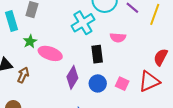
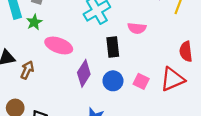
green star: (30, 41) -> (34, 22), moved
red semicircle: (161, 57) -> (186, 51), turned -36

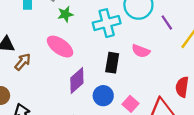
green star: (34, 22) -> (65, 14), moved

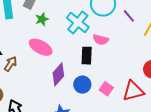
cyan cross: (107, 23) -> (78, 22), turned -30
pink semicircle: (141, 51) -> (101, 40), moved

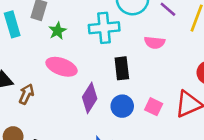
cyan cross: (78, 22) -> (104, 28), turned -35
pink semicircle: (101, 40) -> (155, 43), moved

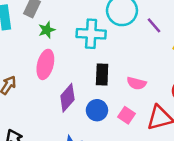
pink semicircle: (155, 43) -> (137, 83), moved
pink ellipse: (62, 67) -> (45, 64), turned 76

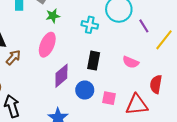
cyan cross: (91, 34) -> (90, 25), size x0.7
pink semicircle: (137, 83) -> (131, 62), moved
pink square: (127, 115) -> (109, 98), turned -32

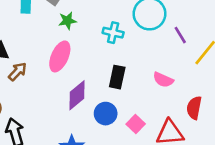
pink square: (109, 98) -> (136, 124), turned 32

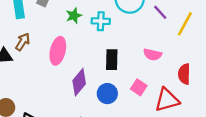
green star: (67, 21) -> (74, 16), moved
brown arrow: (17, 72) -> (23, 42), moved
pink square: (136, 124) -> (139, 87), moved

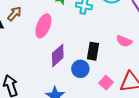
black rectangle: (112, 60) -> (93, 51), moved
pink square: (139, 87) -> (106, 83), moved

